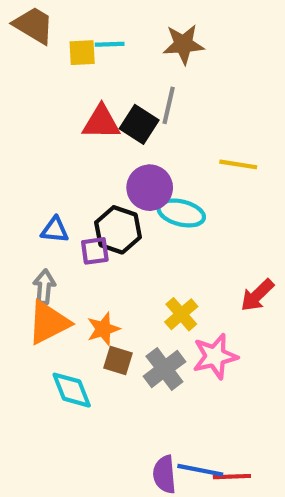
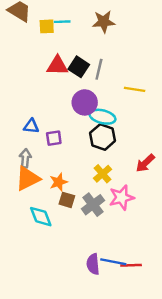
gray line: (169, 105) -> (99, 69), moved
black hexagon: (118, 230) -> (103, 137), moved

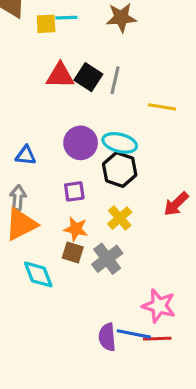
purple circle: (85, 102) -> (81, 143), moved
purple square: (54, 138) -> (74, 191), moved
orange star: (59, 182) -> (76, 229), moved, turned 30
pink star: (122, 198) -> (159, 306), moved, turned 30

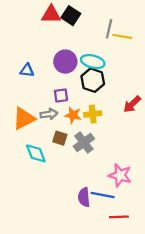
gray line: (115, 80) -> (109, 29), moved
gray arrow: (18, 198) -> (49, 114), moved, turned 77
yellow cross: (120, 218) -> (93, 114), turned 35
orange star: (76, 229) -> (73, 115), moved
red line: (157, 339) -> (119, 217), moved

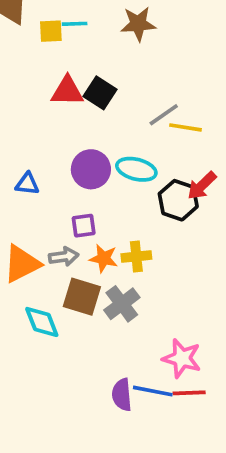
gray line: (109, 29) -> (164, 115), turned 42
black hexagon: (93, 80) -> (178, 200), moved
red arrow: (132, 104) -> (202, 186), moved
brown square: (60, 138) -> (82, 297), size x1.5
red line: (119, 217) -> (189, 393), moved

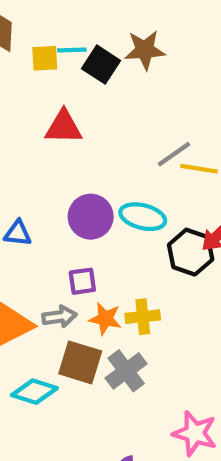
black square: (100, 93) -> (101, 65), moved
cyan diamond: (42, 322) -> (34, 392), turned -51

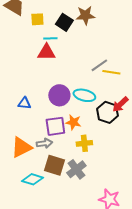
cyan line: (72, 50) -> (50, 38), moved
purple square: (82, 281) -> (55, 126), size x1.5
orange star: (105, 319) -> (73, 122), moved

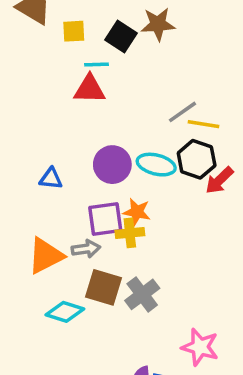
black hexagon: (107, 112) -> (197, 159), moved
yellow cross: (84, 143) -> (130, 233), moved

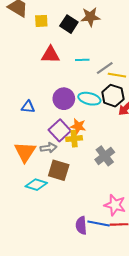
cyan line: (97, 65) -> (82, 60), moved
purple square: (105, 219) -> (60, 130), turned -35
orange triangle: (46, 256) -> (25, 152), turned -30
gray cross: (142, 294) -> (105, 156), moved

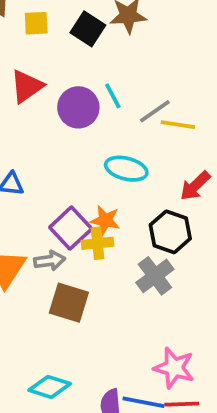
red triangle: (51, 55) -> (27, 86), moved, turned -36
cyan line: (82, 60) -> (113, 96), turned 64
black hexagon: (113, 96) -> (170, 232), moved
purple circle: (64, 99) -> (78, 107), moved
cyan diamond: (36, 185) -> (50, 387), moved

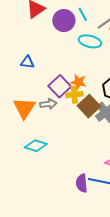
cyan ellipse: (126, 169) -> (90, 41), moved
brown square: (69, 303) -> (89, 106), moved, turned 30
cyan diamond: (50, 387) -> (36, 146), moved

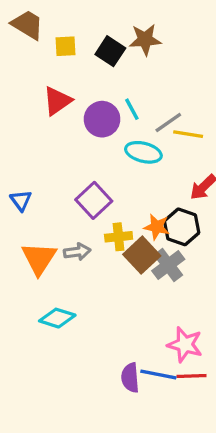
blue triangle: (27, 62) -> (21, 200), moved, turned 48
orange star: (78, 82) -> (157, 227), moved
purple square: (60, 86) -> (94, 200), moved

